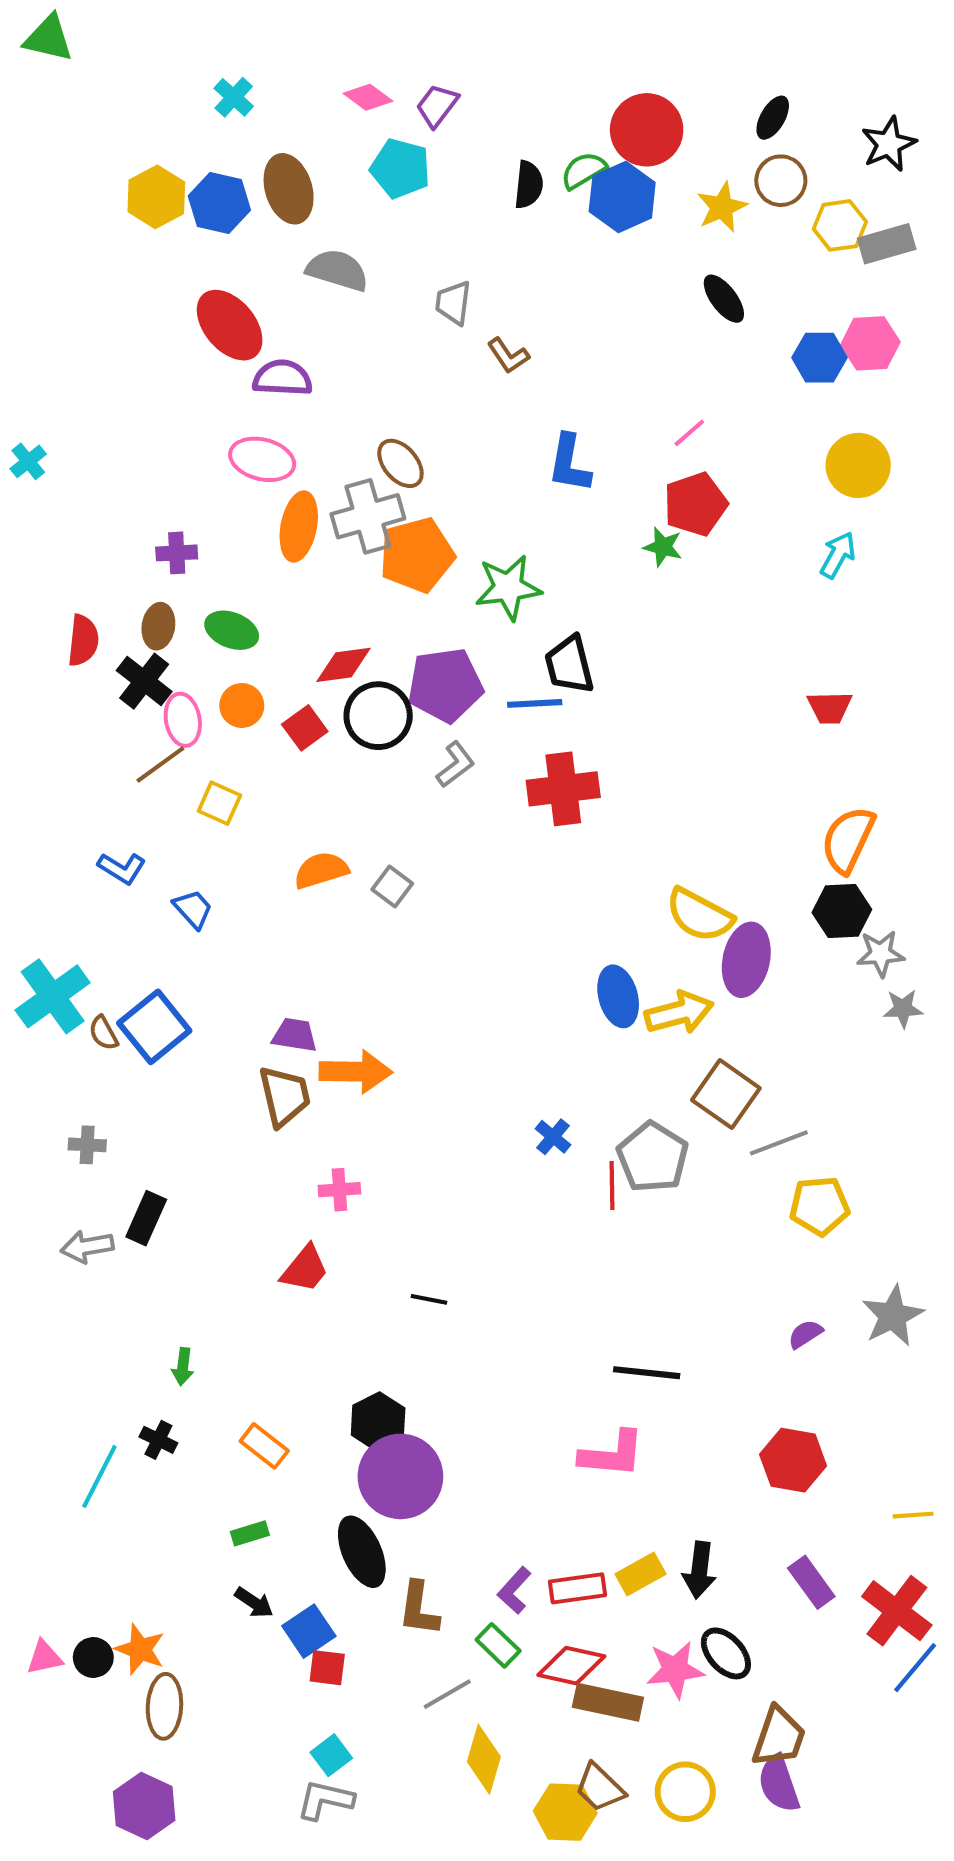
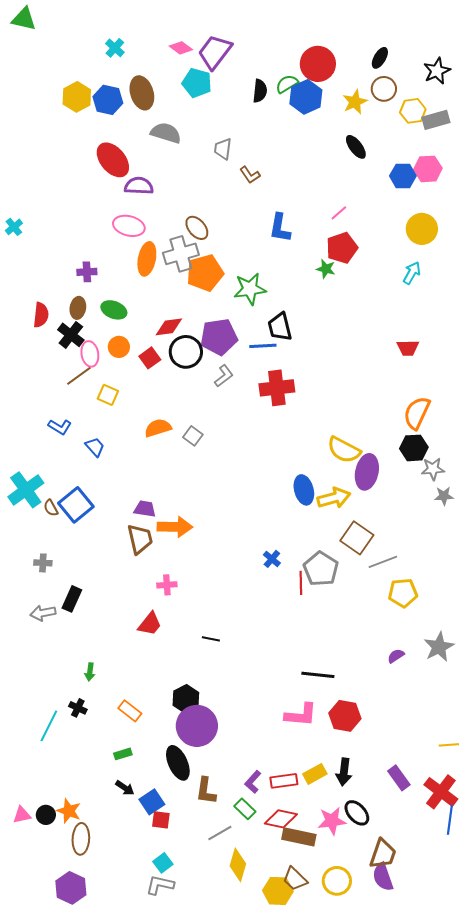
purple trapezoid: (437, 105) -> (215, 52), size x1.6
red hexagon: (793, 1460) -> (345, 716), moved
blue line: (915, 1668) -> (450, 820), turned -32

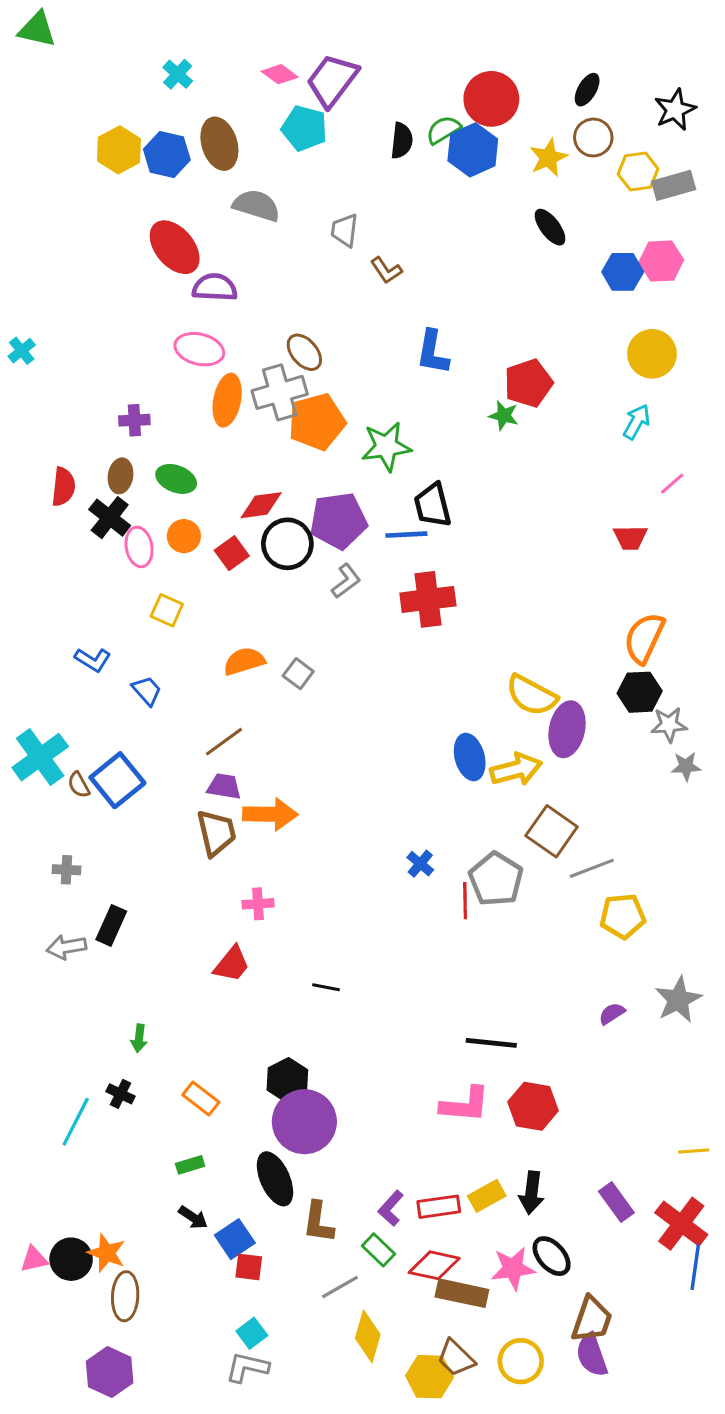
pink line: (339, 213) -> (672, 484), moved
brown line: (79, 376) -> (224, 742), moved
black circle: (46, 815) -> (71, 1259), size x1.4

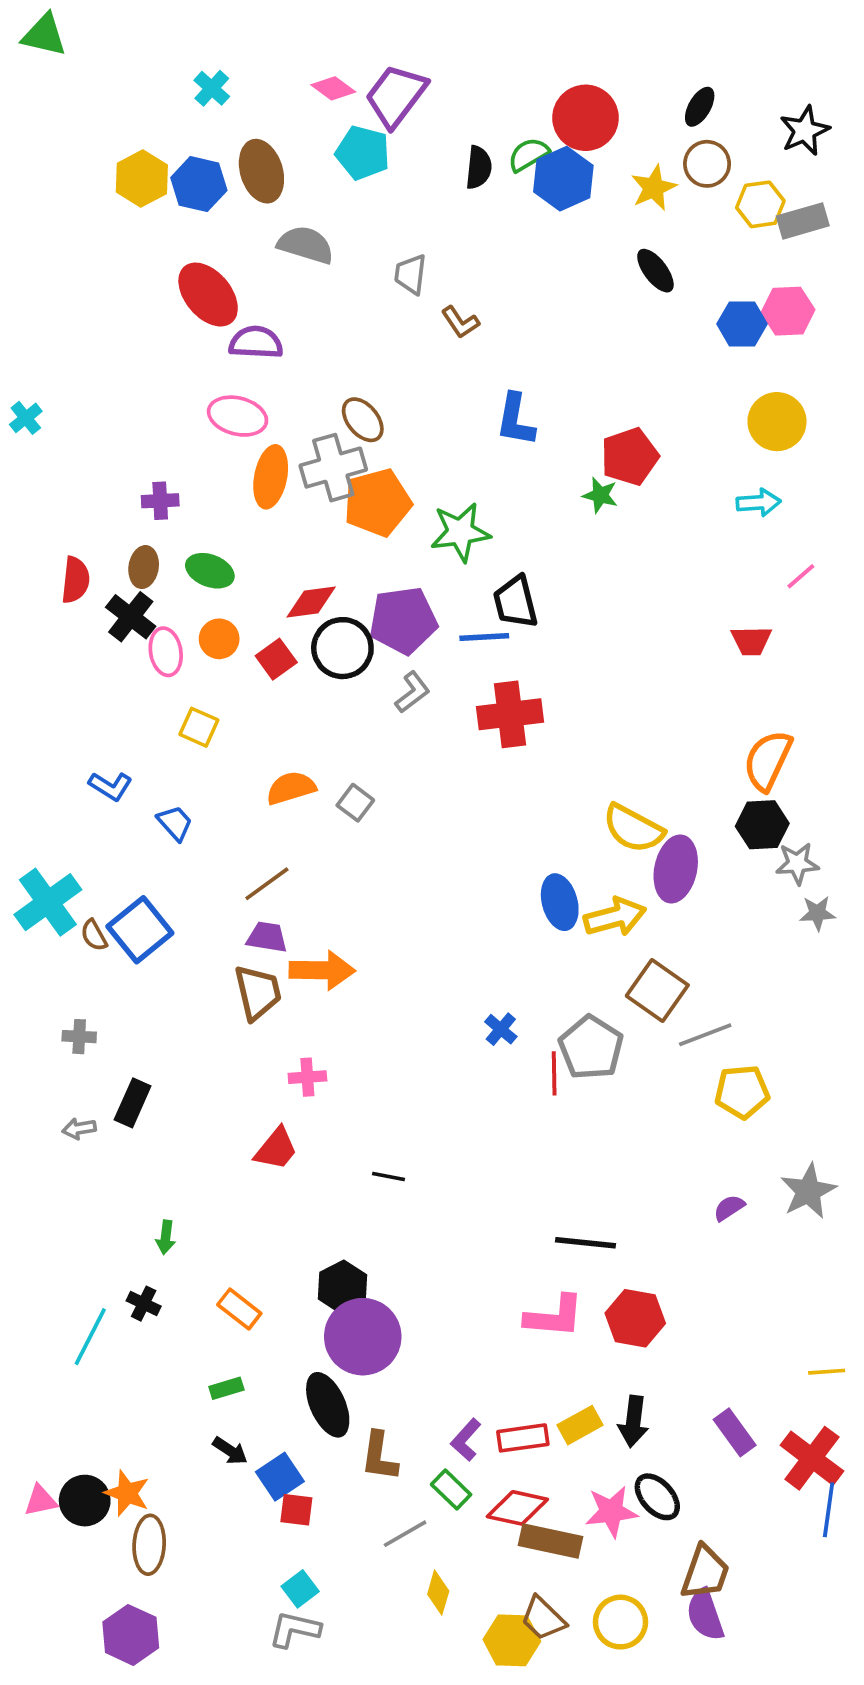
cyan arrow: (637, 422) -> (759, 503), turned 57
gray arrow: (66, 947) -> (79, 1129), size x0.7
yellow diamond: (368, 1336) -> (438, 1593), size x0.7

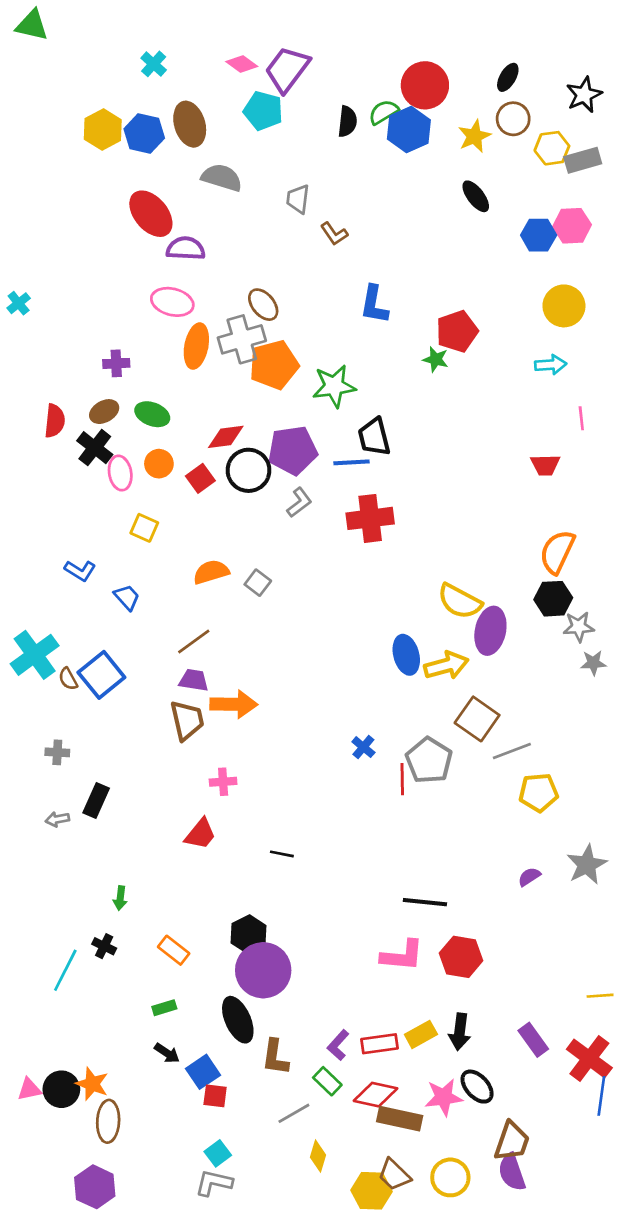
brown ellipse: (144, 567) -> (104, 412), turned 52
pink line: (801, 576) -> (581, 418), turned -55

